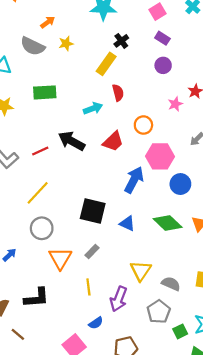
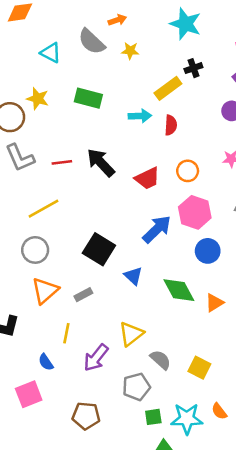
cyan arrow: (93, 108) -> (140, 116), moved
blue semicircle: (96, 323) -> (46, 362), moved, turned 72

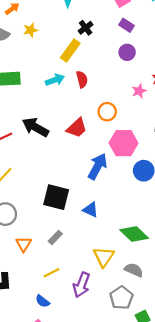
green diamond: (179, 290) -> (134, 234), moved
orange triangle: (45, 291) -> (24, 244), size x0.7
yellow line: (66, 333) -> (52, 273), turned 70

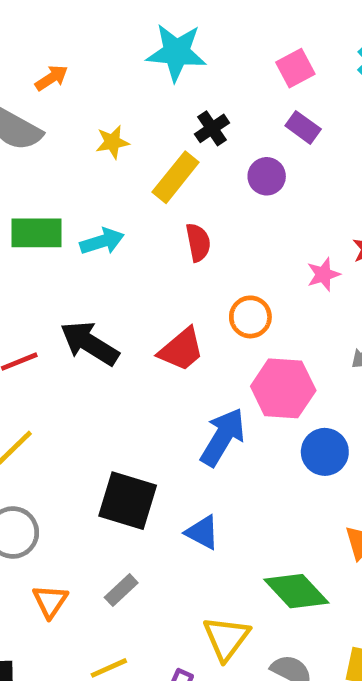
yellow star: (30, 30) -> (112, 142), moved
purple circle: (127, 52) -> (267, 176), moved
cyan arrow: (55, 80) -> (102, 241), moved

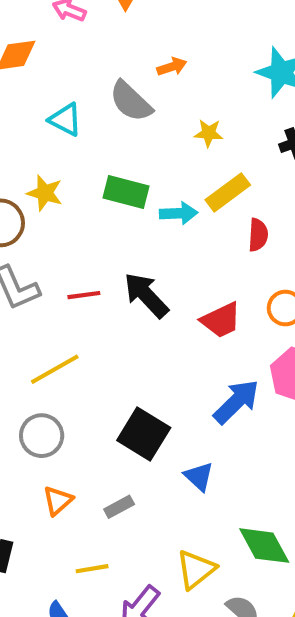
yellow rectangle: (176, 177) -> (228, 192), moved

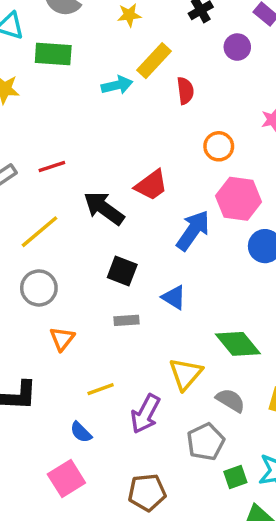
green rectangle: (126, 192) -> (53, 54), moved
black arrow: (146, 295) -> (104, 208), moved
red trapezoid: (221, 320) -> (151, 185), moved
black square: (144, 434) -> (122, 271), size x0.7
gray rectangle: (119, 507) -> (127, 320), moved, turned 35

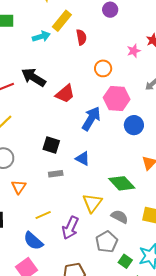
black arrow: (104, 208) -> (34, 77), moved
blue semicircle: (81, 432) -> (33, 241), size x1.5
green square: (235, 477) -> (125, 261), turned -32

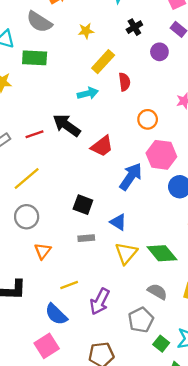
cyan arrow: (41, 37) -> (88, 93), moved
yellow triangle: (92, 203) -> (126, 253), moved

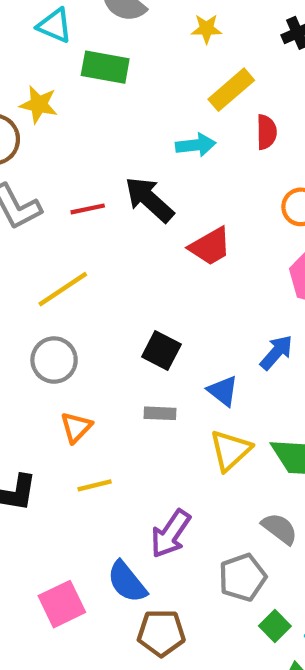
blue arrow: (131, 177) -> (276, 352), moved, size x0.7
yellow line: (69, 285) -> (95, 485), moved
blue semicircle: (56, 314) -> (127, 582), moved

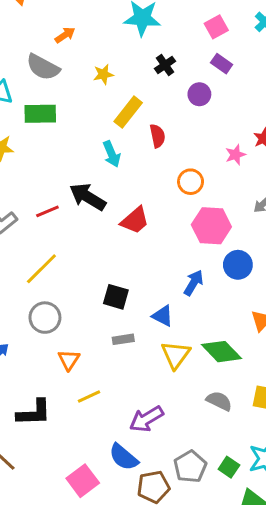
cyan arrow: (196, 145) -> (112, 154), turned 85
purple arrow: (170, 534) -> (146, 419), turned 36
gray pentagon: (242, 577) -> (190, 467), moved

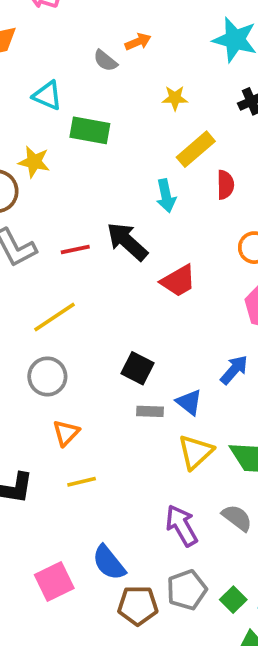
gray semicircle: (43, 67) -> (105, 61), moved, size x0.6
gray rectangle: (123, 339) -> (150, 411), moved
purple arrow: (146, 419) -> (182, 526), moved, turned 80

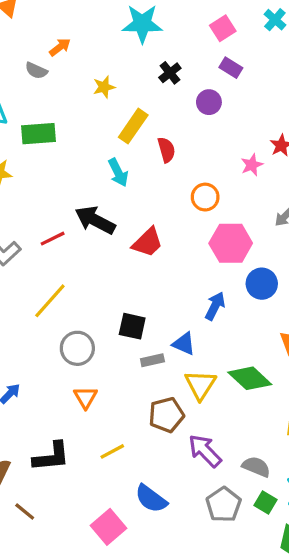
gray circle: (47, 376) -> (77, 348), moved
yellow line: (82, 482) -> (112, 451), moved
gray semicircle: (237, 518) -> (256, 467), moved
brown pentagon: (138, 605) -> (166, 415), moved

